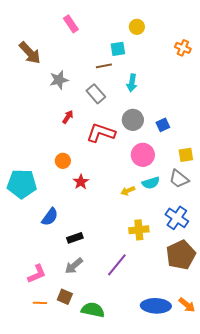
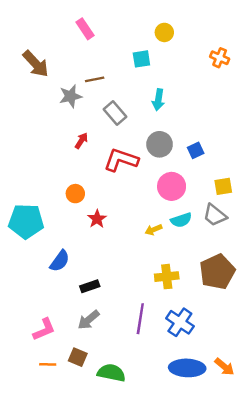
brown line: (104, 66) -> (95, 79), moved
blue cross: (177, 218) -> (180, 322), moved
brown pentagon: (181, 255) -> (217, 272), moved
purple line: (117, 265) -> (140, 319), turned -30

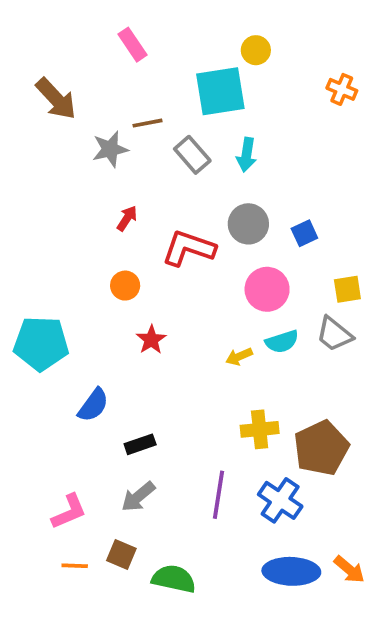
cyan square: (141, 59) -> (220, 91), size x1.8
gray rectangle: (115, 113) -> (192, 155), moved
orange circle: (75, 194) -> (125, 286), moved
brown pentagon: (217, 272) -> (321, 448), moved

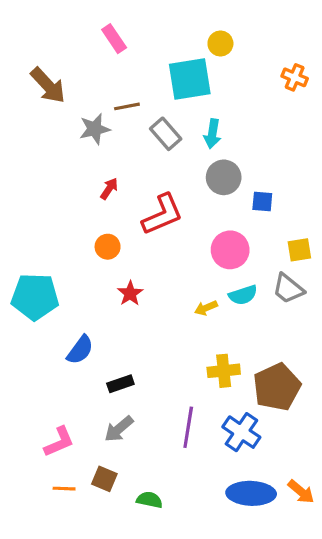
gray circle: (248, 224) -> (224, 177), moved
blue square: (304, 233) -> (262, 202), turned 30
red L-shape: (189, 248) -> (162, 214), turned 138
green semicircle: (174, 579) -> (149, 500), size x0.7

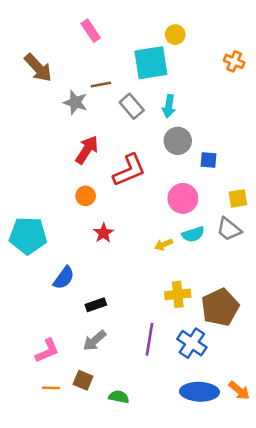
gray star: (95, 129) -> (75, 102), turned 30
red arrow: (109, 189) -> (87, 150), size x1.6

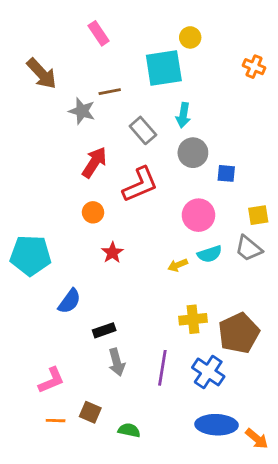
gray rectangle: (132, 106) -> (143, 130), moved
gray arrow: (95, 341) -> (117, 362), moved, turned -65
orange arrow: (239, 390) -> (257, 439), moved

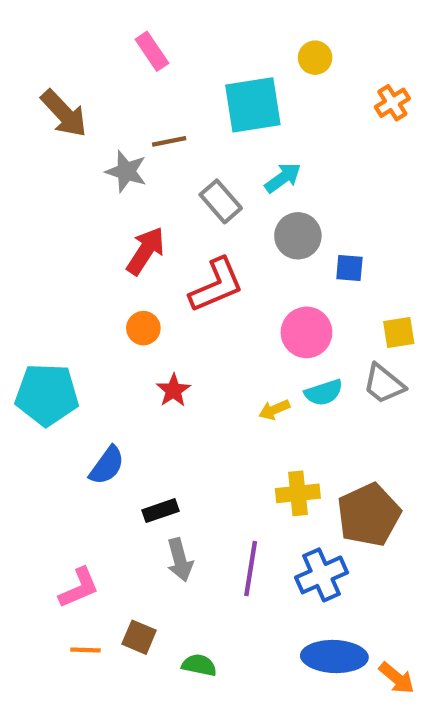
yellow circle: (190, 37) -> (315, 58), moved
orange cross: (254, 67) -> (392, 103), turned 35
cyan arrow: (183, 115) -> (283, 178), turned -135
blue cross: (208, 372) -> (322, 575), turned 32

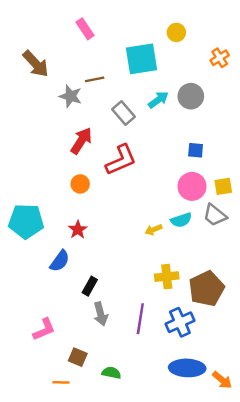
gray circle: (298, 236) -> (191, 96), moved
pink circle: (306, 332) -> (192, 186), moved
red star: (173, 390) -> (78, 230), moved
black rectangle: (161, 511) -> (90, 286), turned -42
orange line: (85, 650) -> (61, 382), moved

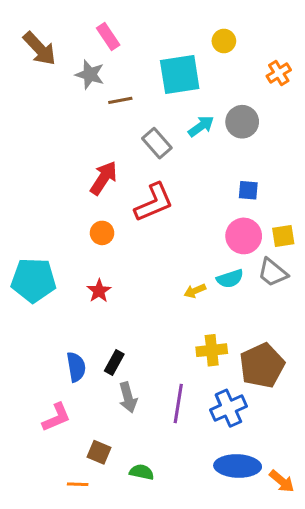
brown arrow: (36, 64) -> (40, 49), moved
gray star: (71, 96) -> (90, 75), moved
blue semicircle: (60, 261) -> (76, 367), moved, turned -45

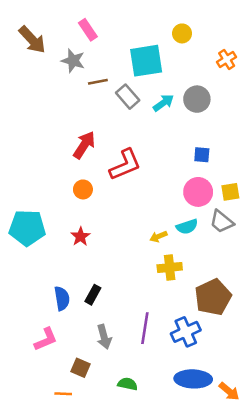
gray rectangle: (157, 143) -> (128, 97), moved
yellow cross: (212, 350) -> (170, 267), moved
gray arrow: (128, 397) -> (104, 337), moved
green semicircle: (142, 472) -> (128, 384), moved

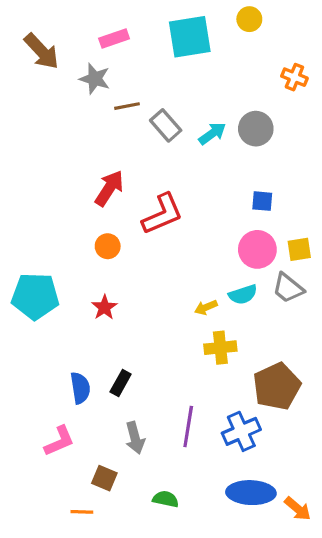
pink rectangle: (88, 30) -> (114, 38), turned -75
yellow circle: (182, 33) -> (249, 19), moved
orange cross: (227, 59) -> (294, 77), turned -36
cyan square: (146, 61) -> (190, 37), moved

